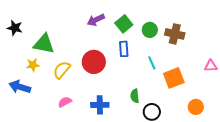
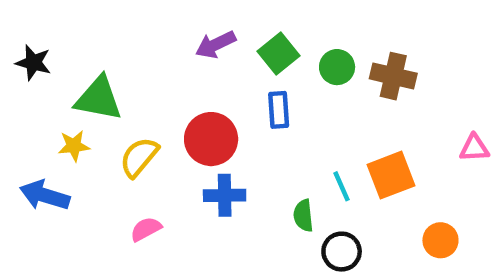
cyan line: (152, 63) -> (342, 186), moved
blue cross: (100, 105) -> (225, 195), moved

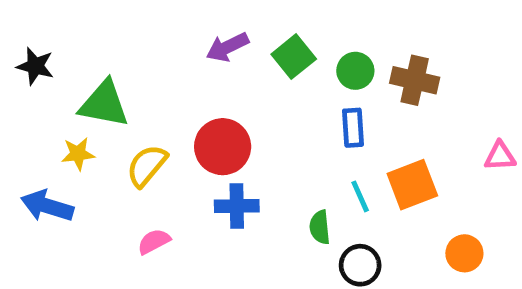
blue rectangle: (279, 110) -> (353, 128), moved

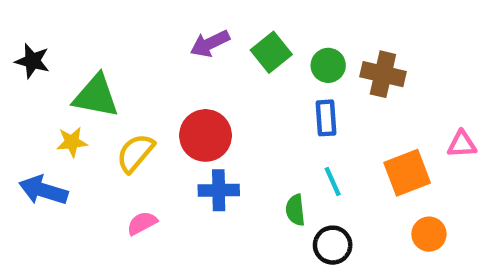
orange square: (412, 185) -> (407, 173), moved

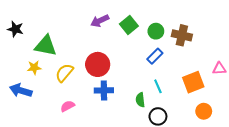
blue rectangle: (326, 118) -> (155, 56), turned 49

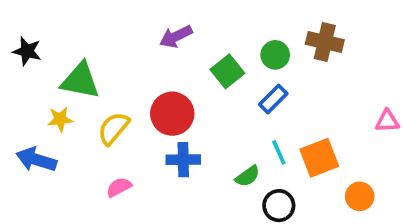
green square: (129, 25) -> (227, 71), moved
brown cross: (182, 35) -> (325, 42), moved
orange square: (193, 82) -> (319, 158), moved
green semicircle: (140, 100) -> (248, 176), turned -120

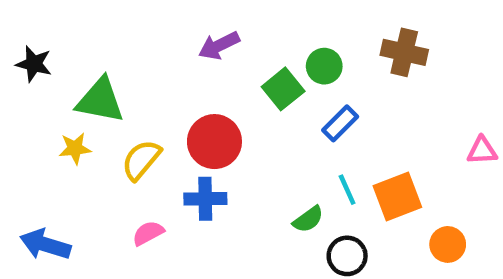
green circle: (275, 55) -> (324, 66), moved
blue arrow: (36, 160) -> (45, 244), moved
blue cross: (183, 160) -> (205, 199), moved

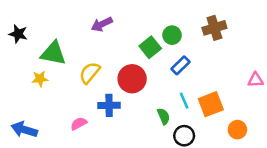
purple arrow: (219, 46) -> (102, 24), moved
brown cross: (404, 52) -> (214, 28), turned -30
red circle: (214, 142) -> (132, 79), moved
yellow semicircle: (141, 160) -> (90, 73), moved
green semicircle: (308, 219) -> (164, 116), turned -77

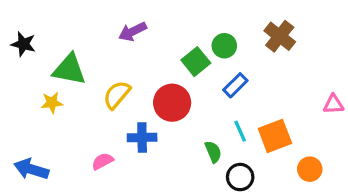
brown cross: (214, 28) -> (280, 36), turned -35

